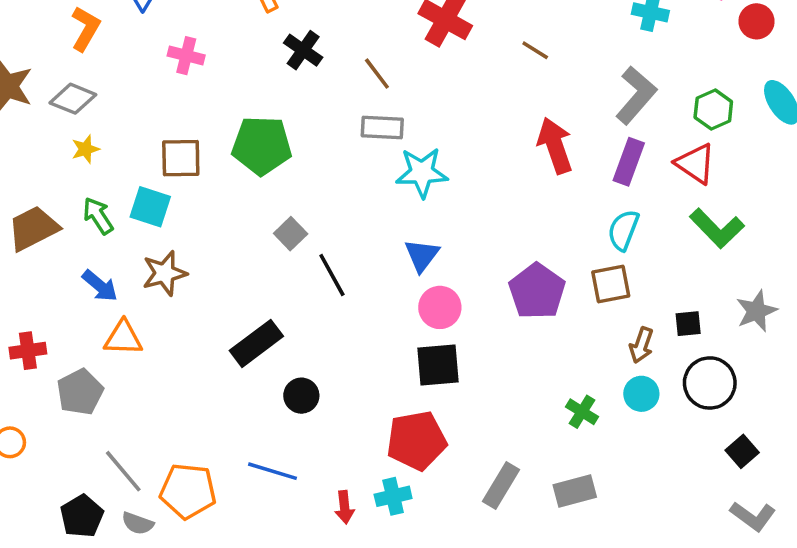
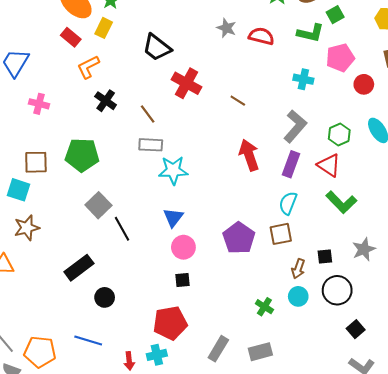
gray square: (291, 234) -> (98, 205), size x1.4
black square: (438, 365) -> (182, 280), size x0.6

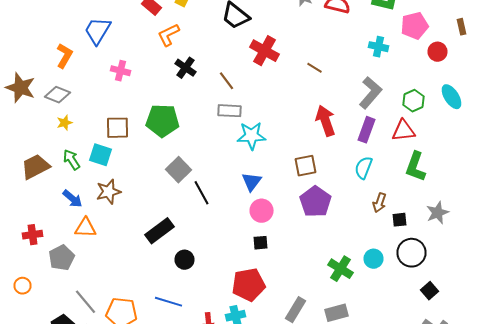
red triangle: (329, 165) -> (404, 131), turned -40
green L-shape: (341, 202) -> (416, 167), turned 64
brown square: (281, 234) -> (306, 166), moved
brown arrow: (298, 269) -> (380, 203), moved
green cross: (264, 307) -> (340, 269), size x1.4

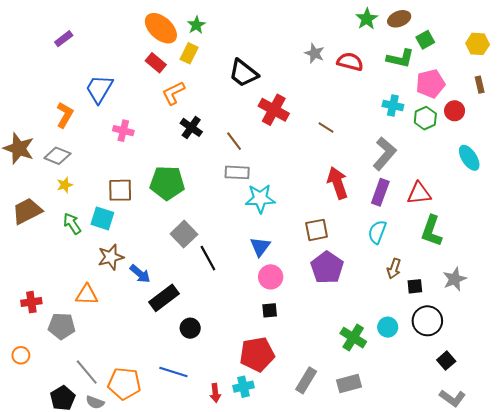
green hexagon: (414, 101) -> (425, 118), moved
brown trapezoid: (36, 167) -> (27, 211), moved
blue arrow: (72, 199) -> (140, 274), moved
gray pentagon: (62, 258) -> (62, 326), turned 30

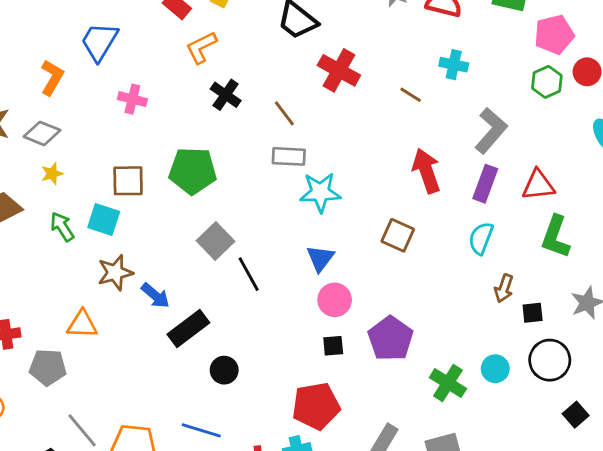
cyan cross: (393, 106) -> (454, 65), moved
brown square: (317, 230) -> (398, 235), turned 35
purple pentagon: (327, 268) -> (391, 339), moved

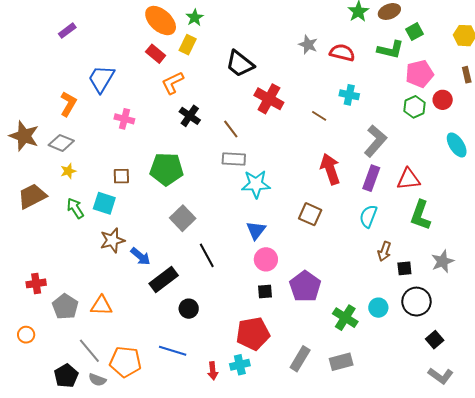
brown square: (128, 181) -> (121, 176), size x0.7
black line: (249, 274) -> (207, 255), moved
orange triangle: (82, 324) -> (101, 306), moved
gray pentagon: (48, 367) -> (65, 307), turned 30

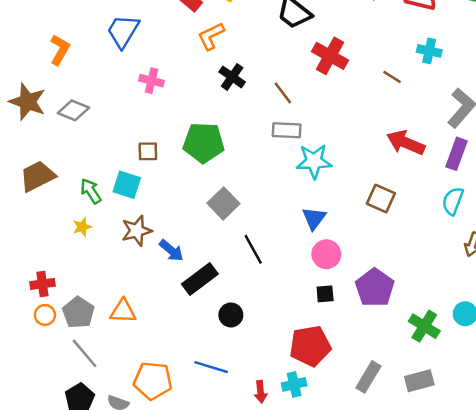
orange L-shape: (68, 104) -> (60, 50), moved
red arrow: (330, 169) -> (406, 143), turned -48
yellow star: (68, 171) -> (82, 227), moved
orange circle: (26, 335) -> (45, 315), moved
gray line: (89, 351) -> (85, 353), moved

